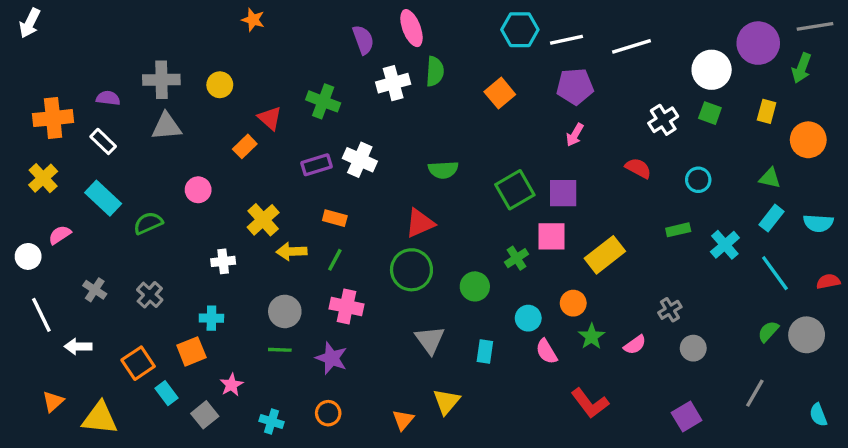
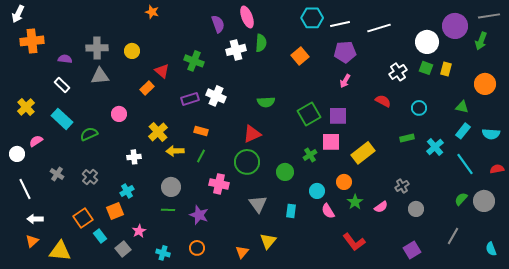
yellow rectangle: (767, 111) -> (446, 69), moved
orange cross: (53, 118) -> (32, 41), moved
pink cross: (346, 306) -> (219, 184), moved
cyan cross: (211, 318) -> (127, 191), turned -32
white arrow: (78, 346) -> (35, 219), moved

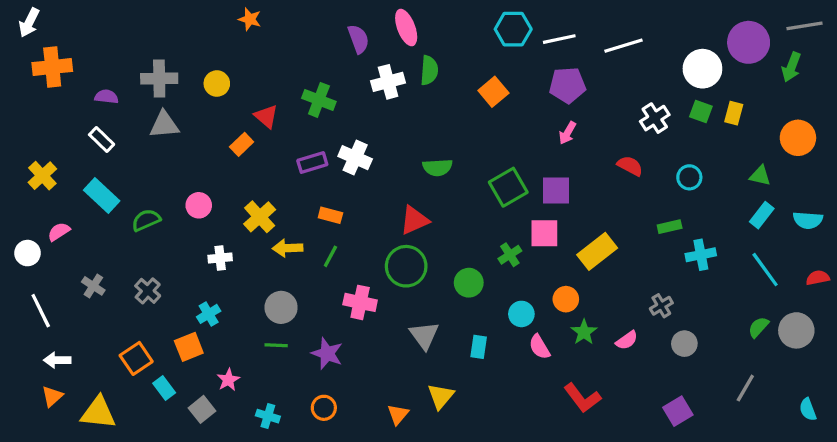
pink circle: (119, 114) -> (199, 205), moved
cyan cross: (435, 147) -> (701, 255), moved, turned 30

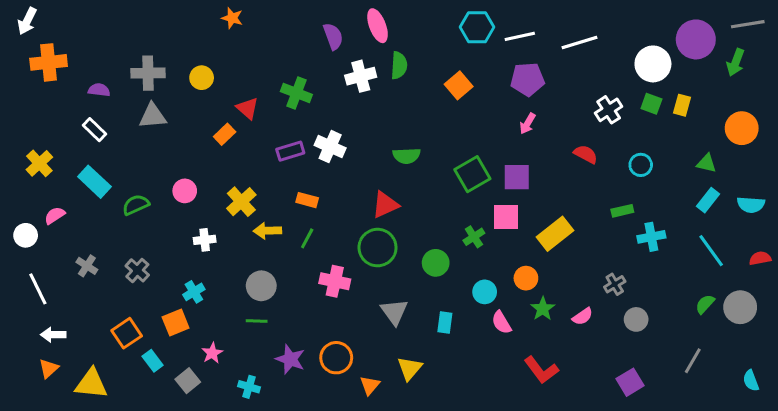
purple star: (327, 353) -> (290, 359), moved
orange circle: (324, 408) -> (336, 358), moved, size x1.4

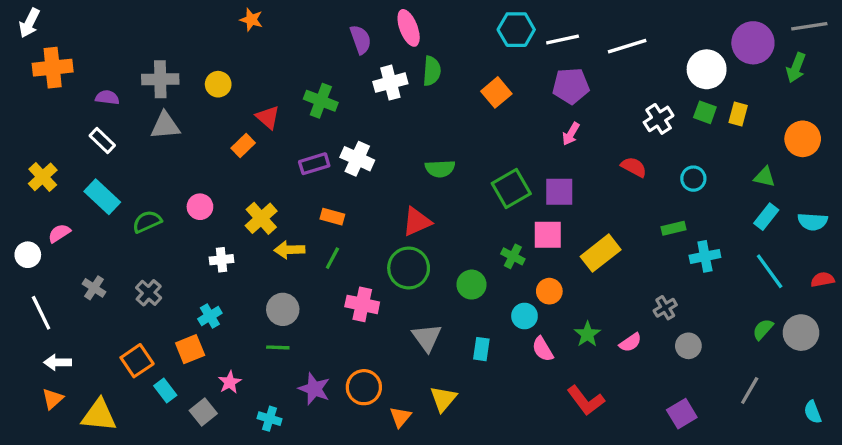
green cross: (474, 237) -> (513, 256), turned -30
orange circle: (526, 278) -> (549, 291), moved

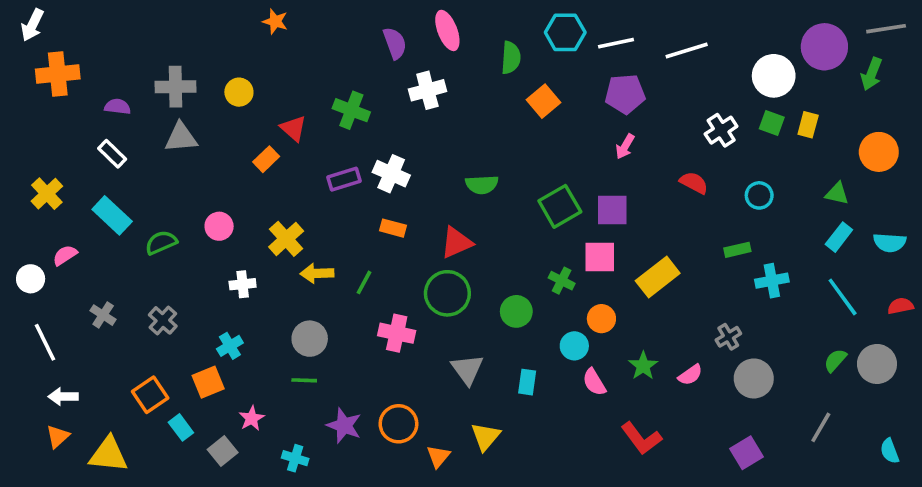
green semicircle: (432, 71) -> (511, 58), moved
orange rectangle: (332, 217) -> (393, 228), moved
gray circle: (688, 346) -> (754, 378), size x1.4

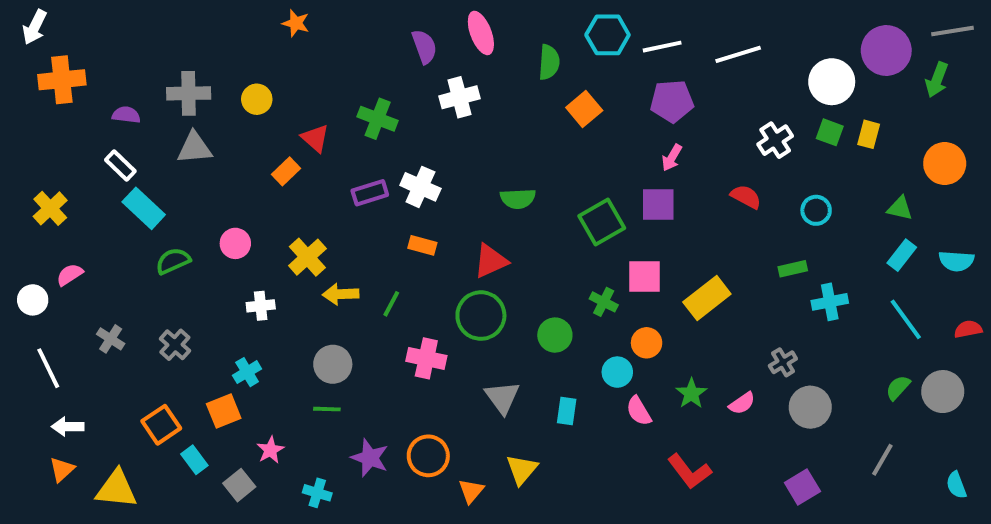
purple square: (612, 210) -> (658, 204), moved
cyan rectangle: (112, 215) -> (144, 208), moved

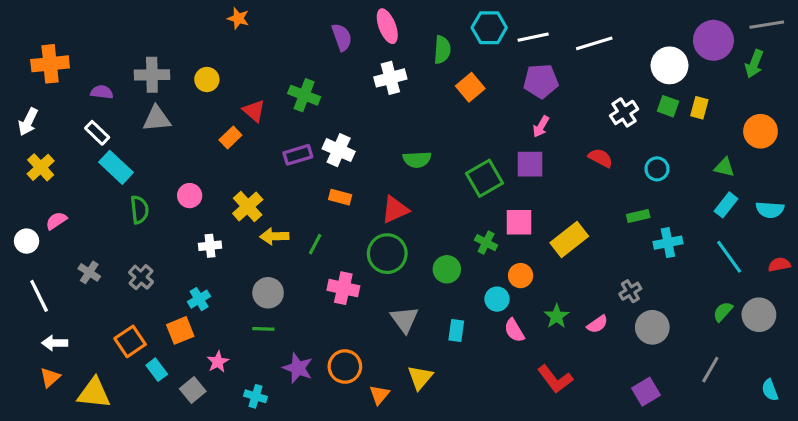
white arrow: (35, 27) -> (28, 122), moved
white cross: (459, 97) -> (390, 78), moved
green semicircle: (173, 261) -> (139, 210), turned 108

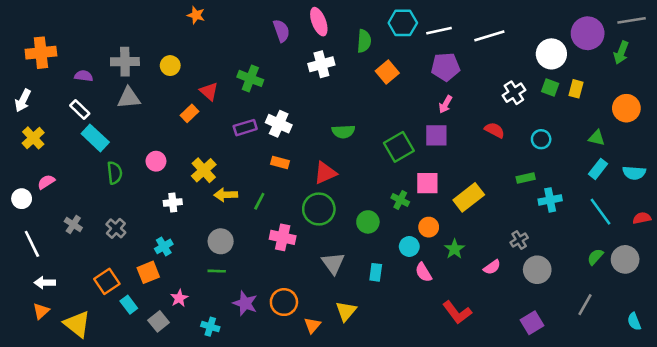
green star: (557, 316) -> (454, 249), moved
yellow triangle: (94, 393) -> (77, 324), turned 32

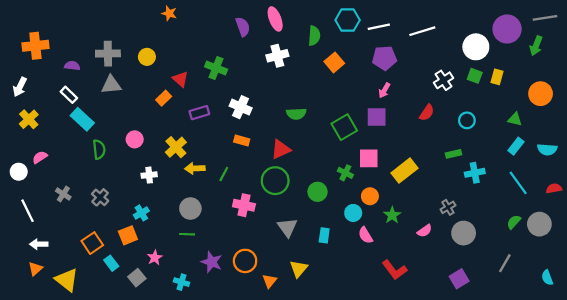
purple rectangle: (245, 128) -> (199, 113), moved
red semicircle: (495, 130) -> (427, 113), turned 96

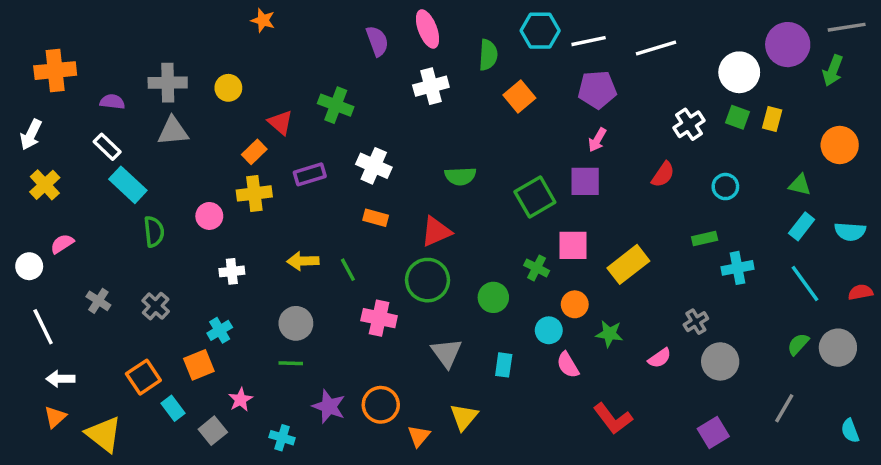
yellow cross: (176, 147) -> (254, 193), moved, turned 35
green line: (224, 174) -> (348, 270), turned -56
green star: (392, 215) -> (609, 334), turned -30

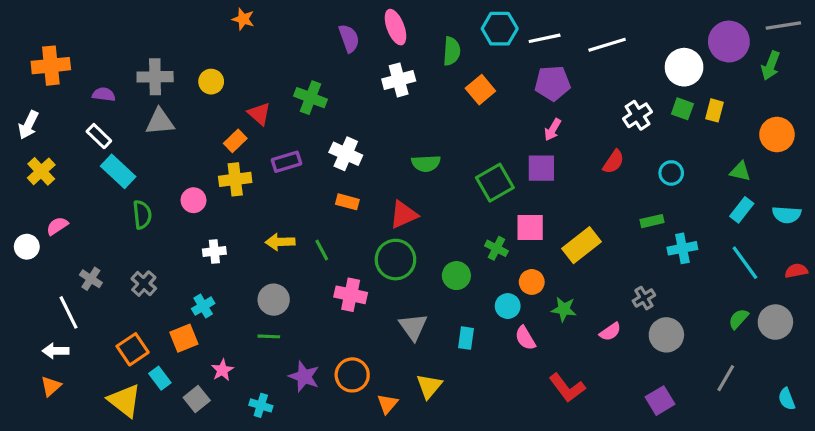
white line: (43, 327) -> (68, 312), moved
yellow triangle: (104, 434) -> (125, 401), moved

